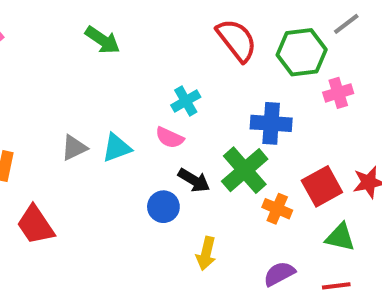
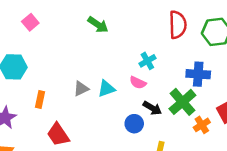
red semicircle: (237, 40) -> (178, 25), turned 36
orange cross: (277, 209) -> (202, 125), turned 35

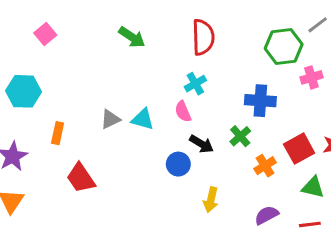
red semicircle: (178, 25) -> (203, 37), moved
pink semicircle: (138, 83) -> (183, 111), turned 42
cyan triangle: (106, 89) -> (143, 119), turned 36
green cross: (182, 102) -> (240, 136), size x0.6

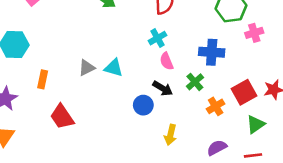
pink semicircle: (183, 111) -> (167, 61), moved
green triangle: (313, 187) -> (256, 124), turned -48

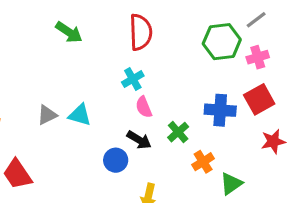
pink cross: (254, 33) -> (258, 57), moved
blue cross: (212, 52) -> (220, 110), moved
red square: (244, 92) -> (259, 99), moved
green triangle: (256, 124) -> (231, 184), moved

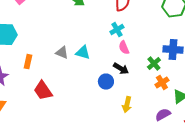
gray triangle: (47, 115) -> (62, 53), turned 48
green cross: (178, 132) -> (154, 64), moved

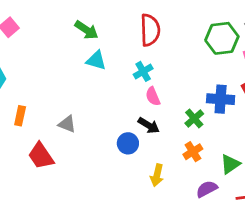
gray triangle: (62, 53) -> (67, 124), moved
cyan triangle: (83, 53) -> (96, 60), moved
orange cross: (162, 83) -> (193, 152), moved

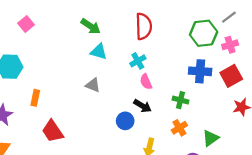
blue cross: (221, 99) -> (200, 71), moved
green cross: (194, 118) -> (180, 100), turned -35
gray triangle: (67, 124) -> (93, 85), moved

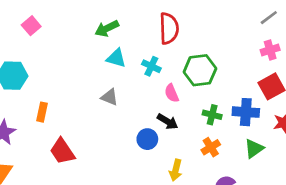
green arrow: (91, 26) -> (107, 28), turned 120
green hexagon: (204, 33) -> (200, 70), moved
cyan cross: (138, 61) -> (151, 66), moved, turned -35
blue cross: (200, 71) -> (246, 112), moved
green triangle: (210, 138) -> (254, 149), moved

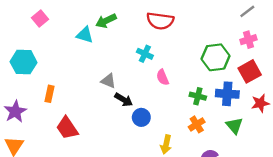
red semicircle: (169, 28) -> (160, 21), turned 100
cyan triangle: (116, 58) -> (85, 35), moved
green hexagon: (200, 70) -> (216, 57), moved
black arrow: (168, 122) -> (124, 100), moved
green triangle: (254, 149) -> (234, 126), turned -36

